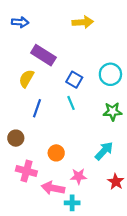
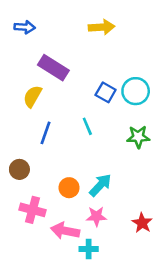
blue square: (74, 80) -> (106, 92), moved
cyan arrow: (104, 151) -> (100, 185), moved

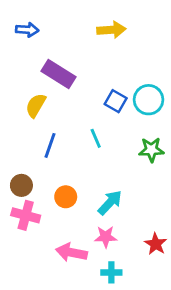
orange circle: (69, 188) -> (66, 197), moved
pink cross: (32, 210) -> (26, 215), moved
cyan cross: (89, 249) -> (111, 272), moved

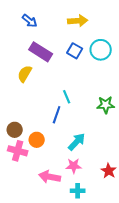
blue arrow: (27, 30) -> (30, 21), moved, turned 35
cyan circle: (148, 100) -> (101, 50), moved
blue square: (116, 101) -> (75, 51), moved
blue line: (50, 145) -> (57, 115), moved
orange circle: (66, 197) -> (37, 140), moved

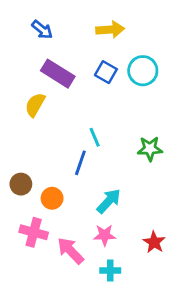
pink cross: (18, 151) -> (34, 232), moved
pink arrow: (50, 177) -> (70, 251), turned 35

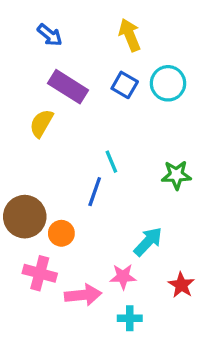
yellow arrow: (110, 30) -> (130, 35), turned -108
brown circle: (21, 184) -> (25, 217), size x1.6
cyan arrow: (109, 201) -> (148, 242), moved
pink arrow: (70, 251) -> (83, 295), turned 128

